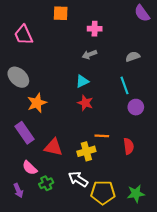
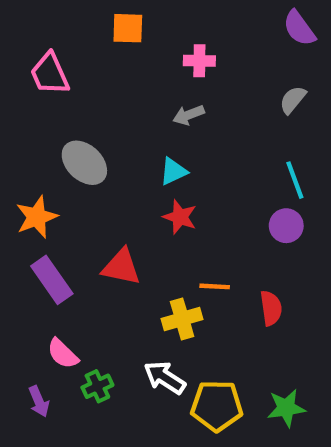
gray semicircle: (133, 57) -> (293, 100), moved, turned -32
gray ellipse: (18, 77) -> (84, 163), moved
cyan line: (124, 85) -> (295, 180), moved
orange star: (37, 103) -> (37, 217), moved
red triangle: (53, 147) -> (121, 267), moved

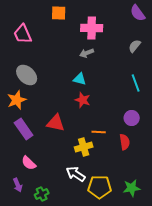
pink cross: (199, 61) -> (92, 28), size x1.5
gray ellipse: (84, 163) -> (27, 75), moved
cyan triangle: (173, 171) -> (80, 79), turned 40
purple circle: (286, 226) -> (132, 118), moved
green cross: (97, 386) -> (42, 194), moved

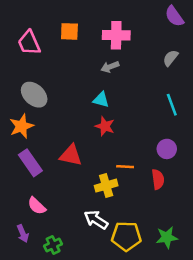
orange square: (59, 13) -> (69, 31), moved

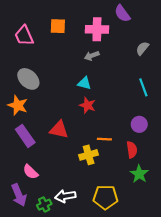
purple semicircle: (174, 16) -> (122, 13), moved
orange star: (21, 126) -> (18, 105), turned -30
white arrow: (96, 220) -> (65, 196), moved, turned -42
purple arrow: (23, 234) -> (19, 195), size x1.5
green star: (167, 237) -> (139, 174), moved, turned -30

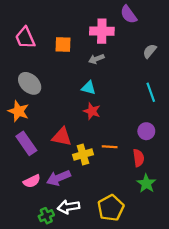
orange square: (58, 26) -> (63, 44), moved
yellow cross: (89, 155) -> (83, 155), moved
pink semicircle: (30, 172) -> (32, 181), turned -70
purple arrow: (19, 195) -> (59, 178), moved, turned 90
yellow pentagon: (105, 197) -> (111, 208), turned -30

